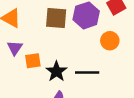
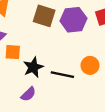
orange circle: (110, 41) -> (90, 65), moved

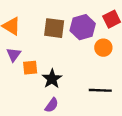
orange circle: (90, 65) -> (103, 48), moved
black line: (62, 75) -> (100, 90), moved

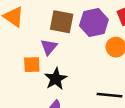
purple triangle: (14, 55) -> (49, 47), moved

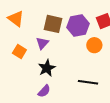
orange square: (32, 65) -> (19, 52), moved, turned 32

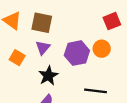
brown square: (53, 24) -> (42, 23), moved
purple hexagon: (78, 25) -> (77, 53), moved

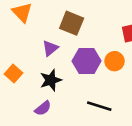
brown square: (42, 23) -> (72, 23), moved
orange square: (17, 58) -> (13, 74), moved

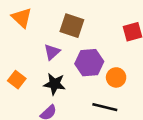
orange circle: (115, 61) -> (116, 77), moved
black star: (51, 80) -> (55, 84), turned 30

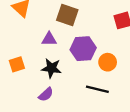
purple triangle: (52, 52) -> (49, 39), turned 42
orange square: (17, 80) -> (17, 64), turned 35

